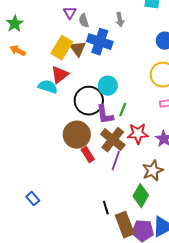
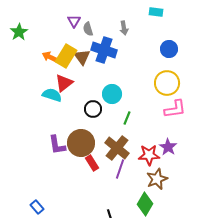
orange arrow: (18, 51) -> (50, 57), moved
black circle: (89, 101) -> (93, 109), size x0.6
purple L-shape: (105, 115) -> (57, 145), moved
red star: (138, 134) -> (149, 155), moved

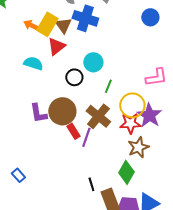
red triangle: (64, 83) -> (56, 46), moved
yellow circle: (167, 83) -> (132, 105), moved
purple star: (168, 147) -> (149, 115), size x1.4
purple line: (120, 169) -> (86, 137), moved

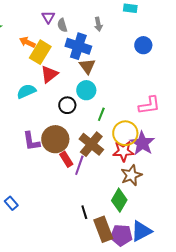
orange arrow: (31, 25) -> (27, 42), moved
brown triangle: (63, 25) -> (87, 66), moved
cyan semicircle: (33, 63) -> (26, 91), turned -42

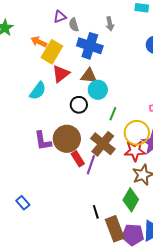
purple triangle: (48, 17) -> (60, 17), turned 40
brown triangle: (87, 66) -> (89, 76), moved, turned -48
cyan semicircle: (26, 91) -> (38, 91), turned 150

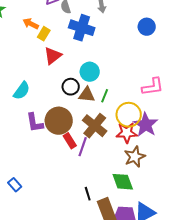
yellow rectangle: (52, 52) -> (44, 34), size x0.6
brown triangle: (89, 76) -> (87, 95), moved
cyan semicircle: (38, 91) -> (22, 91), moved
green diamond: (131, 200) -> (123, 182), turned -50

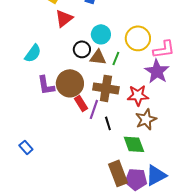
yellow circle: (129, 115) -> (138, 38), moved
purple star: (146, 125) -> (157, 71), moved
brown cross: (95, 126) -> (106, 88), turned -30
black line: (88, 194) -> (108, 123), moved

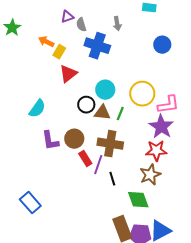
brown circle: (70, 83) -> (74, 139), size x0.7
red star: (138, 95) -> (156, 151), moved
blue rectangle: (26, 147) -> (30, 203), size x1.5

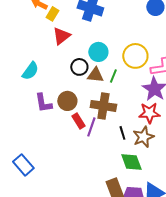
black line: (112, 179) -> (122, 133), moved

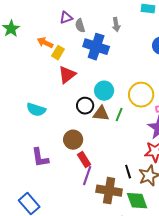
cyan semicircle: (30, 71) -> (36, 110), turned 72
purple L-shape: (43, 103) -> (40, 158), moved
brown cross: (103, 106) -> (109, 191), moved
purple line: (91, 127) -> (87, 176), moved

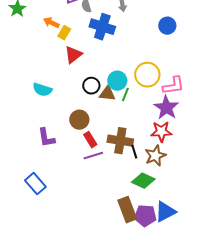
cyan circle: (104, 91) -> (117, 81), moved
purple line: (87, 176) -> (93, 156), turned 54
brown cross: (109, 191) -> (120, 141), moved
green diamond: (137, 201) -> (143, 181), turned -45

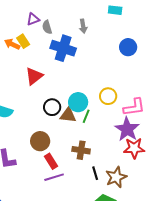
yellow rectangle: (64, 33) -> (23, 41), moved, turned -64
yellow circle: (147, 75) -> (108, 96), size x0.7
red star: (161, 132) -> (134, 148), moved
brown cross: (120, 141) -> (81, 150), moved, size x0.7

